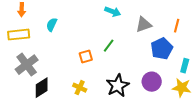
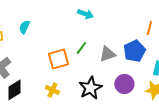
gray triangle: (144, 25) -> (107, 54), moved
orange square: (86, 57) -> (58, 59), size x1.5

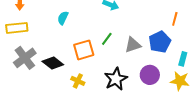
cyan semicircle: (24, 27) -> (63, 18), moved
black diamond: (14, 90) -> (53, 63), moved, turned 70

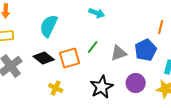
cyan semicircle: (63, 18) -> (49, 26), size x1.6
black diamond: (53, 63) -> (44, 58), moved
yellow cross: (78, 81) -> (56, 88), moved

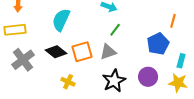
green line: (93, 47) -> (115, 30), moved
gray triangle: (119, 53) -> (108, 52), moved

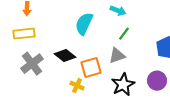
cyan semicircle: (61, 20) -> (84, 24), moved
orange square: (82, 52) -> (91, 68), moved

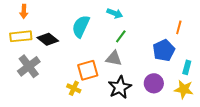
black diamond: (65, 56) -> (48, 39), moved
gray triangle: (117, 56) -> (114, 58), turned 30

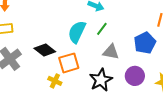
cyan semicircle: (81, 26) -> (77, 32), moved
black diamond: (48, 39) -> (45, 50), moved
gray triangle: (114, 58) -> (111, 52), moved

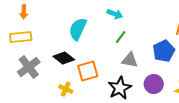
cyan semicircle: (77, 32) -> (78, 29), moved
yellow cross: (55, 81) -> (66, 89), moved

